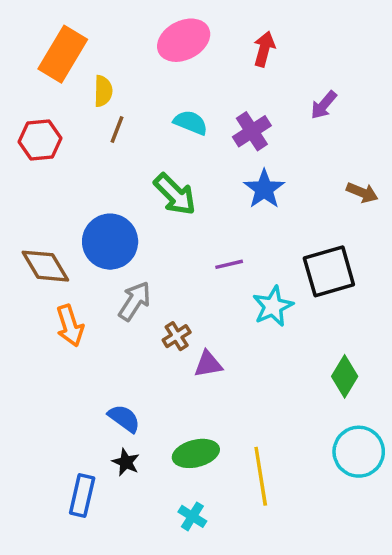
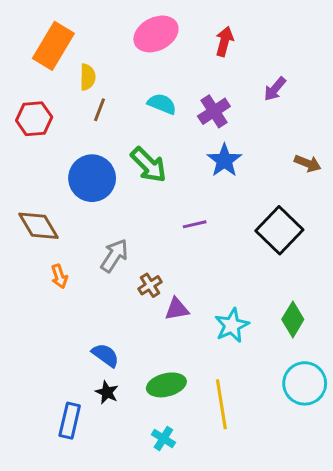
blue circle: (110, 242) -> (92, 178), moved
black square: (329, 271) -> (279, 230), turned -30
cyan star: (273, 306) -> (232, 325), moved
orange arrow: (70, 326) -> (59, 276), size x0.7

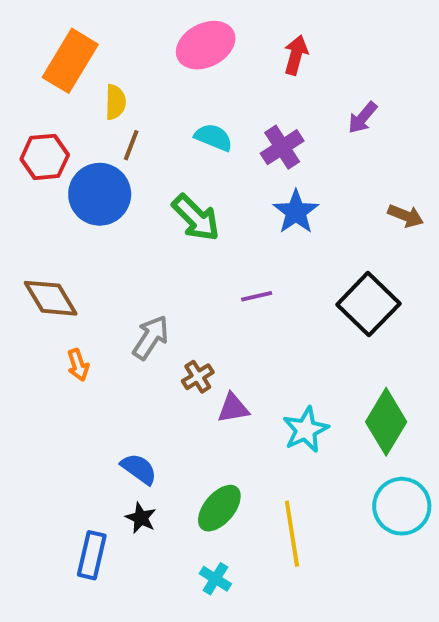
blue circle: (92, 178) -> (100, 194), moved
green diamond: (293, 319) -> (386, 422), size x1.4
green ellipse: (166, 385) -> (219, 508), turned -36

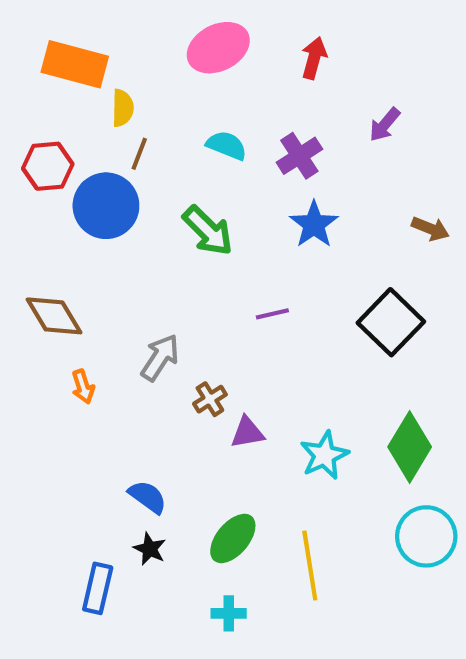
orange rectangle: (70, 61) -> (75, 64), turned 74
cyan cross: (215, 579) -> (229, 613), turned -32

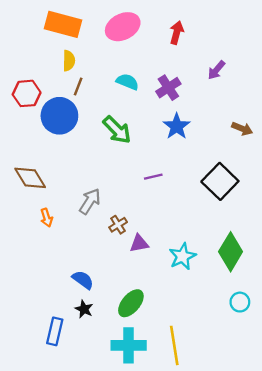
orange rectangle: (75, 64) -> (63, 24), moved
cyan circle: (426, 536) -> (240, 302), size x0.6
yellow line: (310, 566) -> (174, 345), moved
cyan cross: (229, 613) -> (129, 345), size x1.8

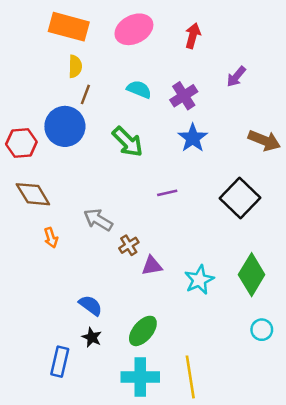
red hexagon: (27, 93) -> (21, 143), moved
brown arrow: (242, 129) -> (264, 140), size x1.4
gray arrow: (90, 201) -> (98, 220), turned -92

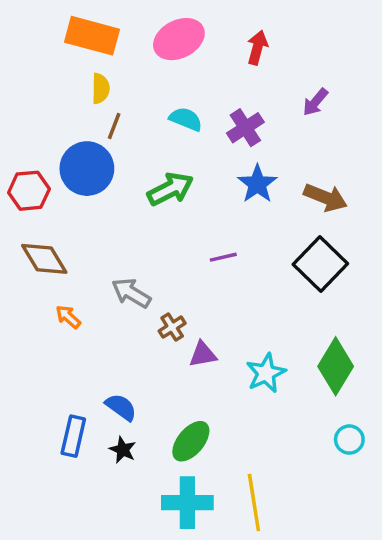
brown arrow: (264, 140) -> (325, 198), moved
green arrow: (128, 142) -> (170, 189), turned -72
orange arrow: (51, 238) -> (68, 317), turned 150
blue rectangle: (60, 362) -> (73, 436), moved

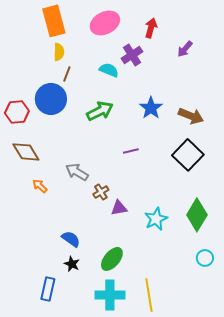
orange rectangle: (92, 36) -> (54, 21), turned 60
purple arrow: (315, 102) -> (185, 49), moved
purple cross: (245, 128) -> (132, 55), moved
blue rectangle: (73, 436) -> (48, 289), moved

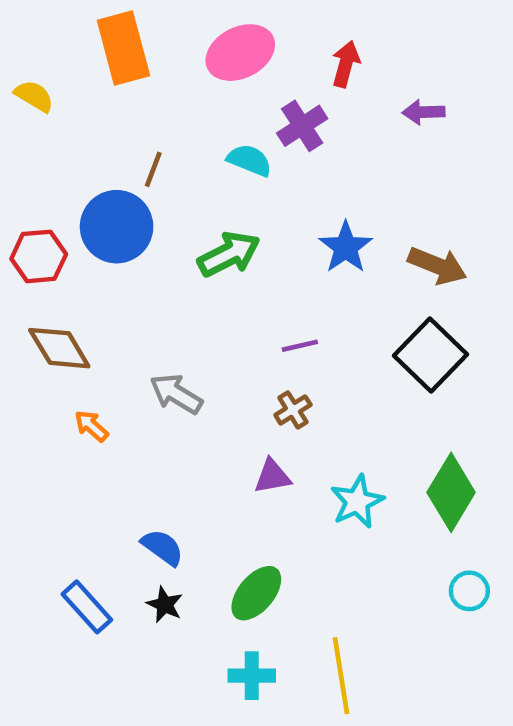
purple arrow: (185, 49) -> (424, 112), turned 48
yellow semicircle: (59, 52) -> (34, 96), moved, turned -60
brown cross: (101, 192) -> (293, 410), moved
blue rectangle: (48, 289) -> (87, 607), moved, turned -55
cyan cross: (110, 295) -> (252, 676), size x0.7

